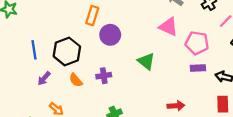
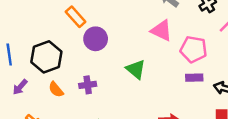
orange rectangle: (92, 16) -> (76, 17), turned -60

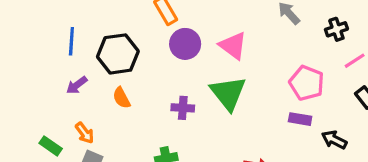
pink triangle: (162, 31) -> (233, 46), moved
green triangle: (136, 69) -> (228, 93), size x1.4
purple cross: (88, 85) -> (183, 108), moved

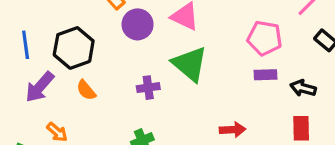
purple arrow: (77, 85) -> (40, 87), size x1.5

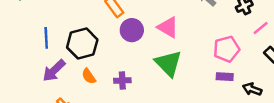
pink pentagon: (265, 38) -> (227, 49), turned -30
purple cross: (148, 88) -> (122, 80), moved

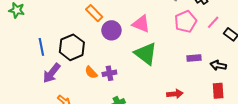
pink line: (261, 28) -> (213, 22), moved
pink pentagon: (227, 49) -> (186, 22), moved
orange semicircle: (89, 76) -> (91, 72), moved

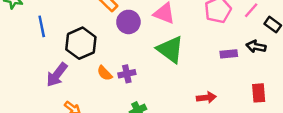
blue line: (41, 47) -> (42, 26), moved
black arrow: (218, 65) -> (256, 47), moved

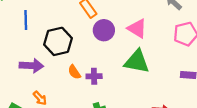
green triangle: (170, 50) -> (137, 62), turned -36
purple arrow: (57, 75) -> (31, 66), turned -135

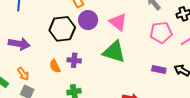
black hexagon: (58, 41) -> (62, 29), moved
orange semicircle: (74, 72) -> (55, 66), moved

